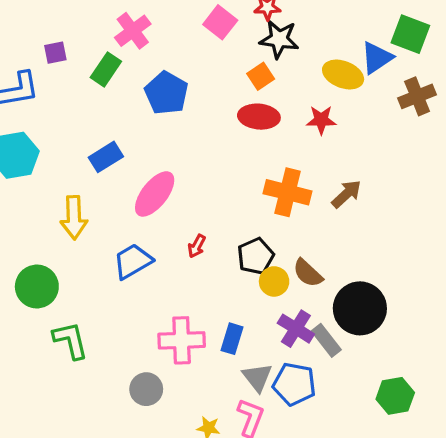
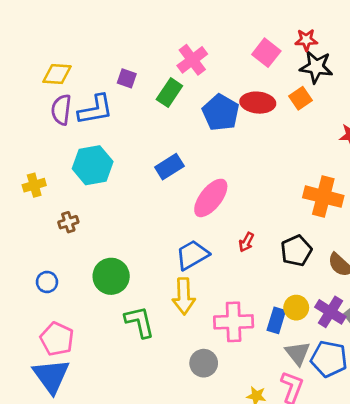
purple square: (55, 53) -> (127, 78), turned 30
red ellipse: (259, 117) -> (258, 103), moved
yellow arrow: (74, 218) -> (184, 296), moved
yellow circle: (274, 281) -> (296, 308), moved

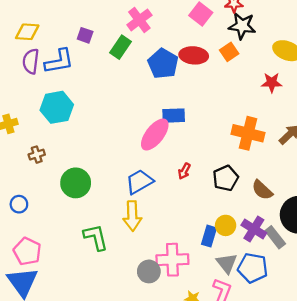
blue rectangle: (169, 167) -> (174, 116), moved, turned 30
green circle: (111, 276) -> (76, 183), moved
pink cross: (234, 322) -> (172, 260), moved

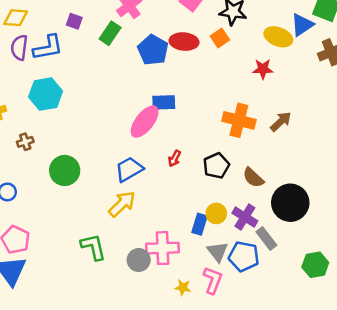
yellow arrow: (132, 216) -> (122, 204), turned -132
green L-shape: (96, 237) -> (93, 247), moved
gray rectangle: (275, 237) -> (266, 239), moved

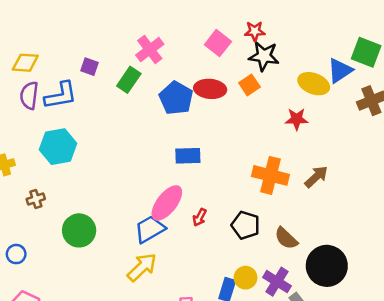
pink ellipse: (145, 122) -> (167, 203), moved
black pentagon: (216, 166) -> (246, 225), turned -30

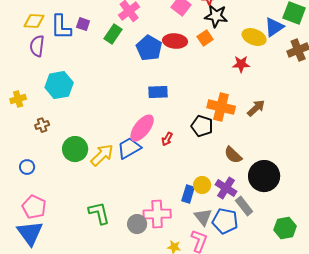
blue L-shape: (61, 95) -> (61, 27), moved, turned 100
black pentagon: (246, 225) -> (202, 126), moved
yellow arrow: (142, 267) -> (102, 155), moved

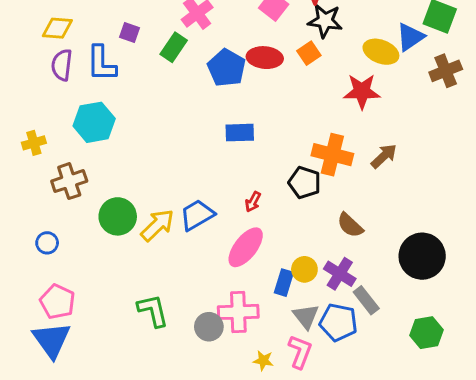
blue L-shape: (61, 27) -> (102, 63), moved
red star: (241, 64) -> (362, 91), size x1.4
brown cross: (42, 125) -> (69, 181), size x1.6
pink ellipse: (142, 128) -> (246, 247), moved
black circle: (264, 176) -> (422, 256), moved

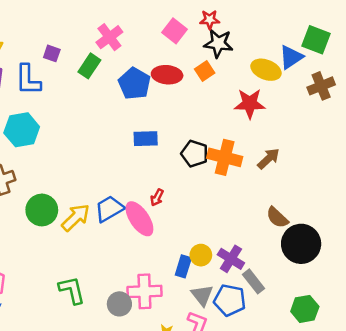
black pentagon: (304, 183) -> (195, 154), moved
brown semicircle: (350, 225) -> (277, 218), moved
pink ellipse: (246, 247) -> (139, 219), moved, turned -72

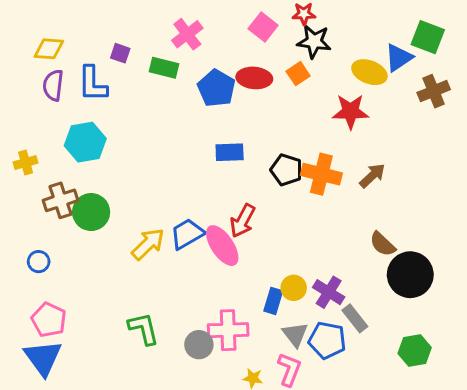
green rectangle: (89, 66) -> (164, 68), turned 70
red arrow: (157, 197) -> (243, 221), size x1.6
green circle: (42, 210) -> (91, 212), moved

